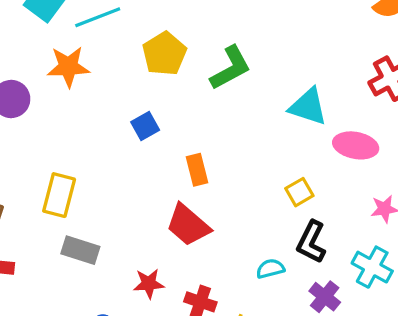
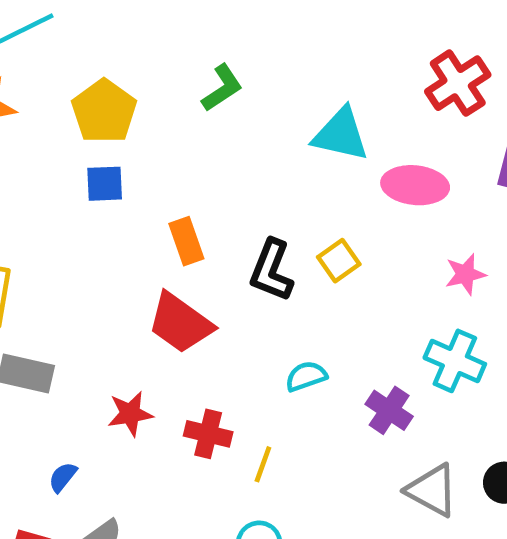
yellow pentagon: (164, 54) -> (104, 111), moved
green L-shape: (230, 68) -> (222, 88), size x0.7
blue square: (145, 126) -> (105, 184), turned 32
black L-shape: (311, 242) -> (271, 270), moved

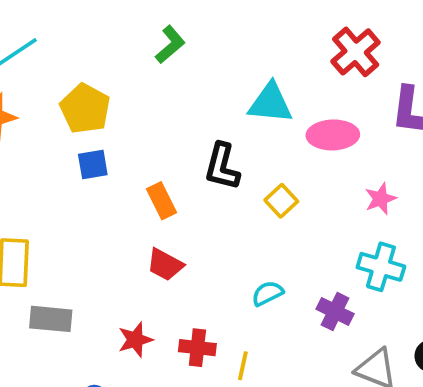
green L-shape: (222, 88) -> (170, 45), moved
black L-shape: (271, 270) -> (222, 167), moved
red trapezoid: (180, 323) -> (165, 265), size x0.7

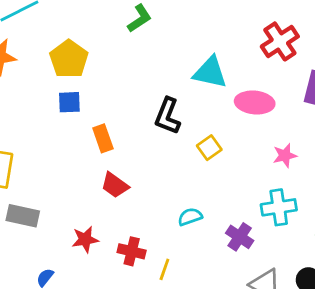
orange rectangle: (162, 201) -> (103, 138), moved
cyan cross: (381, 267) -> (279, 207), turned -32

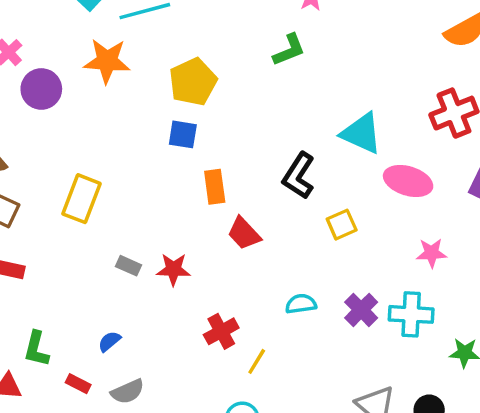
red trapezoid: (115, 185) -> (244, 233), moved
gray rectangle: (23, 216) -> (128, 266), moved, size x0.6
purple cross: (240, 237) -> (361, 310), moved
red star: (85, 239) -> (173, 269), moved
red cross: (132, 251) -> (221, 331), turned 36

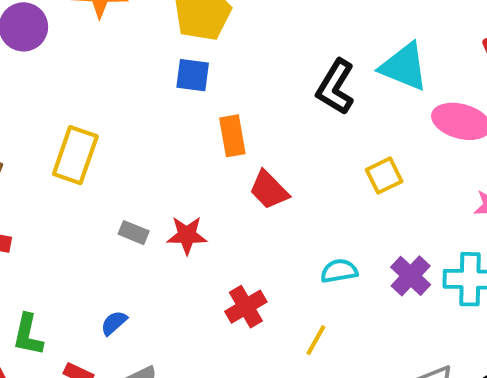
black L-shape: (299, 176) -> (336, 87), moved
yellow line: (257, 361) -> (316, 340), moved

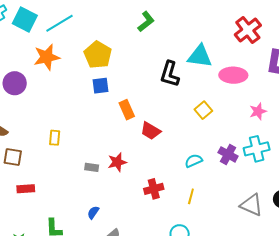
yellow rectangle: (75, 155) -> (55, 138), size x0.6
red cross: (246, 307) -> (154, 189), turned 30

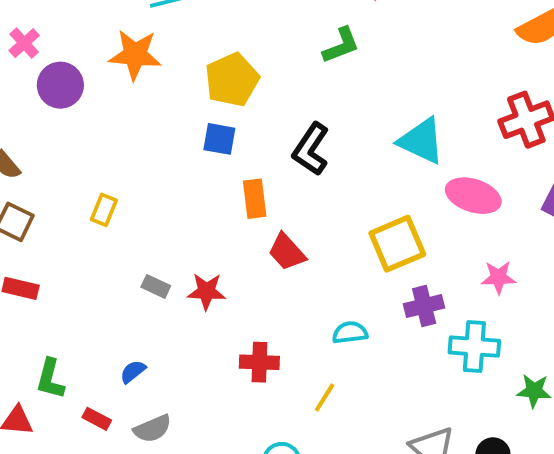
black L-shape: (170, 74) -> (311, 149), moved
yellow square: (203, 110) -> (397, 244), size x1.6
purple cross: (228, 154) -> (424, 306), moved, turned 30

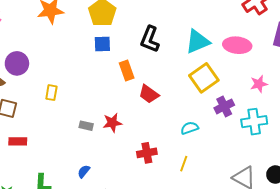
purple circle: (60, 85) -> (17, 63), moved
cyan triangle: (421, 141) -> (198, 42), moved, turned -36

